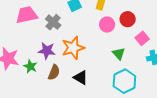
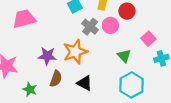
red circle: (128, 19) -> (127, 11), moved
gray cross: (53, 22) -> (90, 27), moved
green star: (30, 66) -> (30, 89), moved

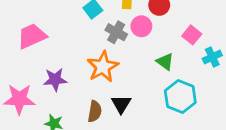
purple star: (47, 56) -> (55, 80), moved
brown semicircle: (56, 79) -> (95, 111), moved
black triangle: (85, 83) -> (121, 104), turned 42

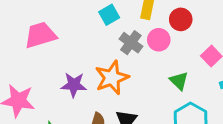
purple star: (55, 80) -> (74, 85), moved

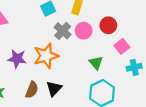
red circle: (181, 19) -> (108, 25), moved

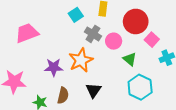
red circle: (108, 25) -> (136, 21), size x1.5
pink circle: (84, 31) -> (114, 41), moved
brown semicircle: (32, 90) -> (63, 95), moved

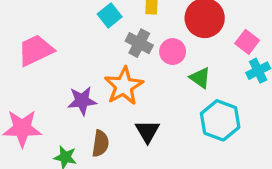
pink square: (152, 40) -> (247, 42), moved

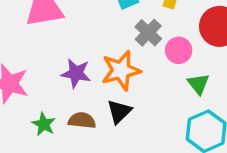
black triangle: (148, 131) -> (119, 111), moved
brown semicircle: (100, 143) -> (82, 120), turned -108

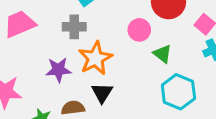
gray cross: (148, 33) -> (74, 27), moved, turned -30

